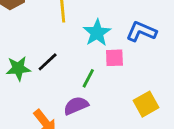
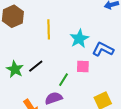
cyan star: (97, 33) -> (79, 39), moved
green star: (18, 68) -> (15, 69), turned 30

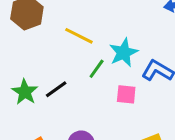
yellow line: (49, 29) -> (79, 36), turned -66
green line: (64, 80) -> (97, 69), moved

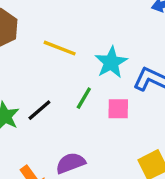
green line: (97, 69) -> (84, 98), moved

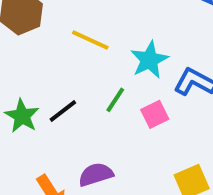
pink square: (118, 109) -> (155, 114), turned -30

